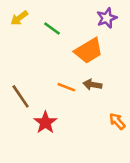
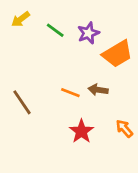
purple star: (107, 18) -> (88, 33), moved
orange trapezoid: (89, 51) -> (117, 54), moved
red star: (45, 123) -> (81, 131), moved

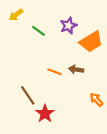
green line: (55, 30) -> (38, 31), moved
brown line: (22, 102) -> (28, 95), moved
red star: (81, 131) -> (45, 114), moved

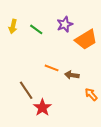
yellow arrow: (16, 15) -> (13, 26), moved, turned -40
brown arrow: (76, 70) -> (72, 75), moved

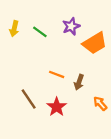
brown arrow: (72, 75) -> (79, 82), turned -80
red star: (42, 108) -> (57, 107), moved

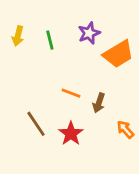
green line: (40, 32) -> (50, 40), turned 40

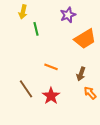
purple star: (89, 33) -> (68, 15), moved
yellow arrow: (18, 36) -> (23, 12), moved
brown arrow: (99, 103) -> (81, 74), moved

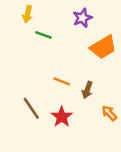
green line: (36, 29) -> (43, 35), turned -56
brown arrow: (81, 74) -> (87, 90), moved

